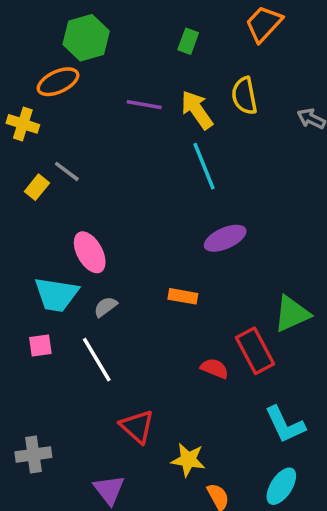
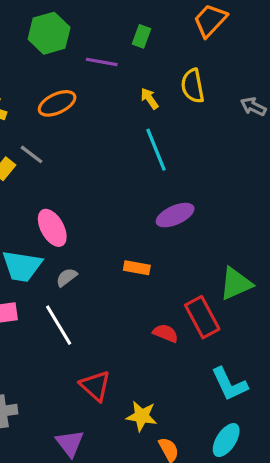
orange ellipse: (58, 82) -> (57, 103), moved
purple line: (144, 105) -> (102, 62), moved
yellow arrow: (197, 110) -> (150, 99), size x0.6

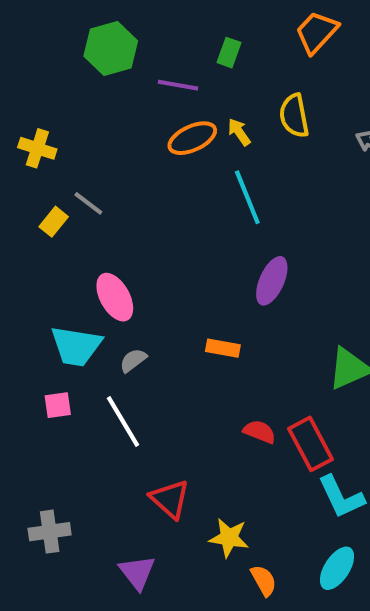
orange ellipse: (57, 103) -> (192, 138), moved
purple ellipse: (175, 215) -> (272, 281), turned -42
red rectangle: (202, 317) -> (311, 444), moved

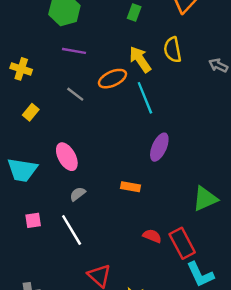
purple line: (178, 85) -> (74, 51), moved
yellow arrow: (239, 132) -> (140, 59), size x1.6
orange ellipse: (192, 138) -> (112, 79), moved
gray line: (88, 203) -> (75, 94), moved
cyan trapezoid: (76, 346) -> (22, 170), moved

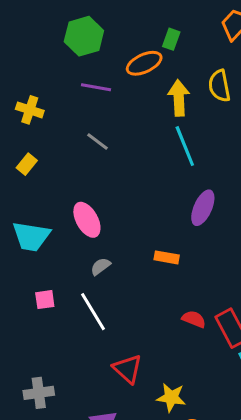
yellow arrow: (140, 59) -> (179, 98), turned 32
orange ellipse: (112, 79) -> (144, 63), moved
yellow rectangle: (31, 112) -> (27, 164), moved

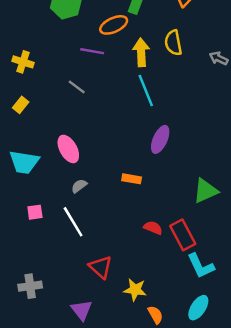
purple line: (96, 87) -> (92, 51), moved

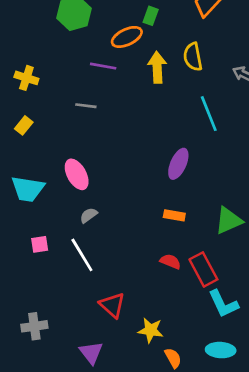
gray line: (77, 87) -> (86, 106), turned -30
cyan line: (146, 91) -> (209, 114), moved
orange rectangle: (132, 179) -> (174, 215), moved
cyan ellipse: (198, 308) -> (221, 350), turned 60

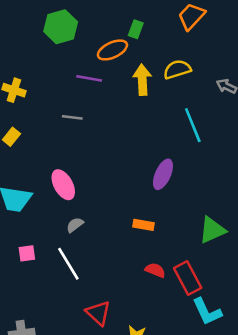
yellow semicircle: (193, 57) -> (177, 69), turned 84
orange rectangle: (174, 215) -> (144, 225), moved

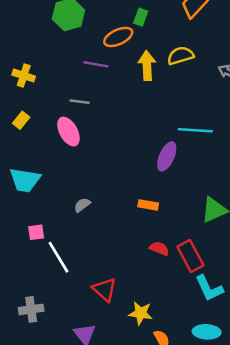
cyan line: (193, 125) -> (195, 130), moved, turned -64
pink ellipse: (63, 185) -> (68, 132), moved
white line: (68, 264) -> (59, 257), moved

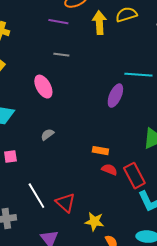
gray line: (80, 102) -> (61, 55), moved
pink ellipse: (68, 132) -> (43, 87), moved
orange rectangle: (148, 205) -> (100, 151), moved
white line: (59, 257) -> (36, 196), moved

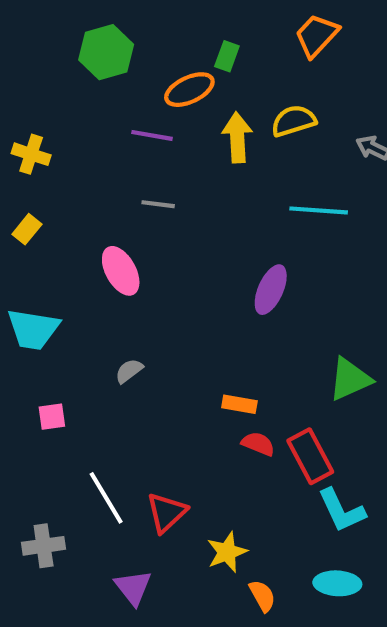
cyan line: (138, 75) -> (319, 210), moved
red triangle: (65, 203) -> (167, 512), turned 35
yellow star: (94, 222) -> (227, 552), turned -30

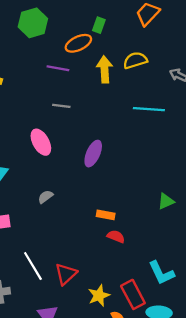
purple ellipse: (271, 290) -> (93, 154), moved
green triangle: (350, 379) -> (166, 201), size x0.7
red rectangle: (310, 456) -> (133, 294), moved

